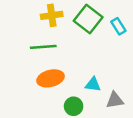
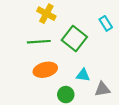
yellow cross: (52, 15) -> (46, 14), turned 36
green square: (88, 19) -> (74, 38), moved

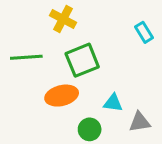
green square: (74, 38) -> (82, 60), moved, turned 30
green line: (39, 42) -> (26, 57), moved

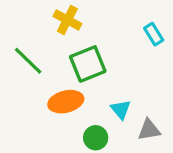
green line: (26, 57) -> (28, 61), turned 48
cyan triangle: (113, 103) -> (121, 109), turned 42

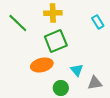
yellow cross: (67, 20) -> (53, 13), moved, turned -30
green line: (28, 61) -> (18, 23), moved

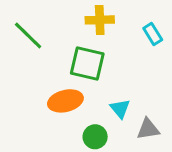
yellow cross: (53, 13) -> (100, 20), moved
green square: (56, 41) -> (87, 64), turned 35

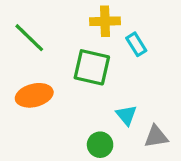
cyan rectangle: (153, 34) -> (136, 44), moved
orange ellipse: (65, 101) -> (34, 95), moved

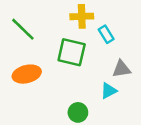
cyan triangle: (126, 115) -> (109, 91), moved, turned 42
gray triangle: (156, 136) -> (121, 69), moved

